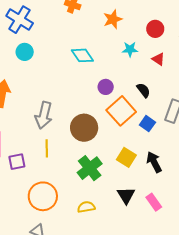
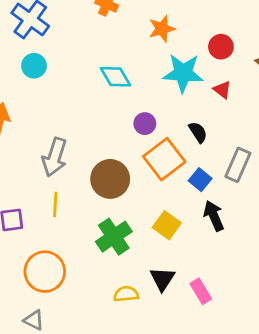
cyan star: (130, 49) -> (183, 73), size x1.8
black arrow: (154, 162) -> (214, 216), moved
yellow semicircle: (86, 207) -> (126, 294), moved

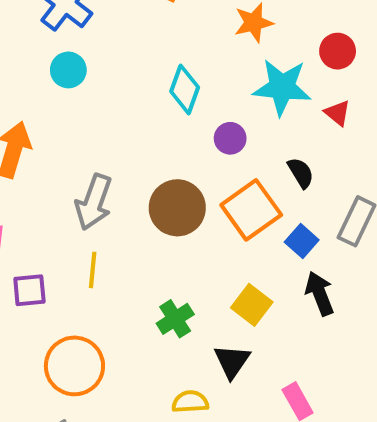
cyan diamond: (115, 77) -> (185, 89), turned 48
purple circle: (145, 124) -> (230, 138), moved
brown circle: (110, 179) -> (177, 208), moved
green cross: (114, 237) -> (175, 319), size x0.7
black triangle: (162, 279) -> (232, 361), moved

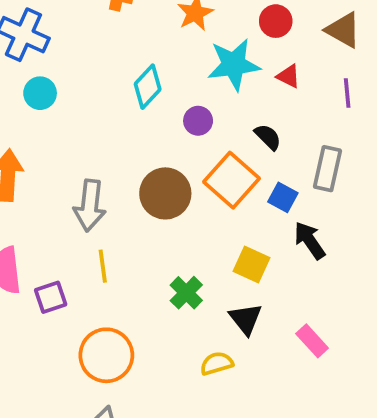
cyan diamond: (185, 89) -> (148, 87), turned 36

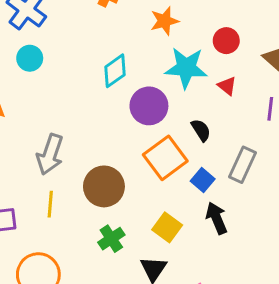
purple circle: (198, 121) -> (149, 106), size x1.6
brown circle: (165, 193) -> (104, 186), moved

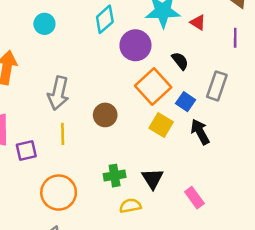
cyan circle: (30, 58) -> (44, 24), moved
brown circle: (104, 186) -> (105, 115), size x0.7
yellow square: (167, 227) -> (161, 125), moved
green cross: (111, 239) -> (115, 176), moved, turned 30

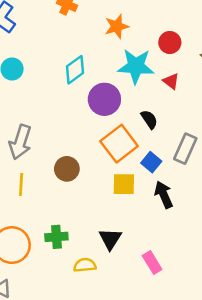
yellow square: (161, 125) -> (124, 184), turned -35
green cross: (115, 176) -> (56, 237), moved

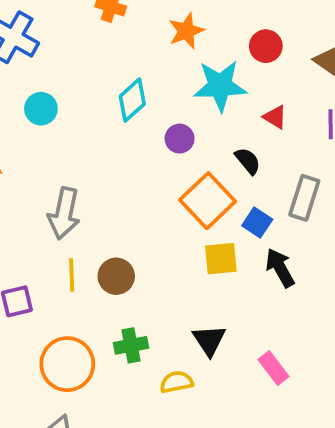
red triangle: (171, 81) -> (275, 117), moved
purple circle: (104, 99) -> (180, 139), size x0.6
brown circle: (67, 169) -> (116, 276), moved

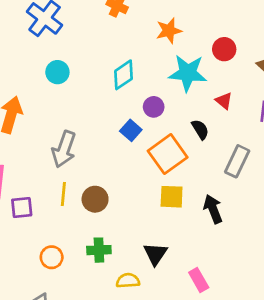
blue square: (257, 223) -> (131, 130), moved
orange circle: (67, 364) -> (52, 257), size x0.6

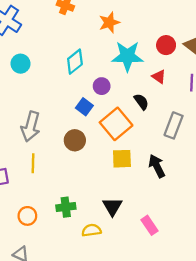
red circle: (224, 49) -> (166, 45), moved
brown circle: (95, 199) -> (75, 140), moved

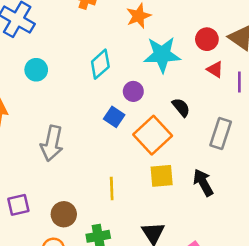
red triangle: (159, 77) -> (215, 69), moved
brown circle: (75, 140) -> (64, 214), moved
yellow line: (33, 163) -> (112, 189), moved

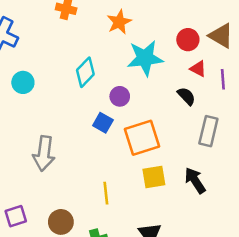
black semicircle: (181, 107) -> (186, 96), moved
orange square: (153, 135) -> (142, 138), turned 30

